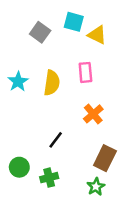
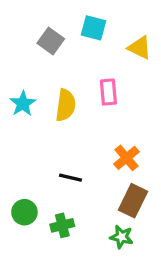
yellow triangle: (97, 35) -> (140, 48), moved
orange cross: (93, 114) -> (126, 158), moved
black line: (56, 140) -> (71, 178), turned 66
green star: (96, 187) -> (122, 237), turned -30

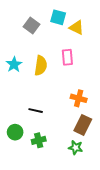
yellow triangle: (140, 48) -> (77, 28), moved
orange cross: (126, 158) -> (79, 98), turned -35
black line: (71, 178) -> (36, 111), moved

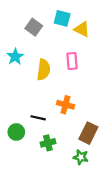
cyan star: (14, 64) -> (15, 57), moved
orange cross: (79, 98) -> (65, 105), moved
green circle: (15, 132) -> (16, 132), moved
green cross: (39, 140) -> (48, 143), moved

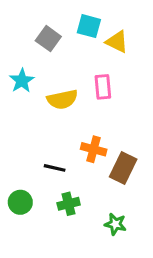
yellow semicircle: (44, 70) -> (62, 99), turned 70
green circle: (16, 132) -> (20, 202), moved
brown rectangle: (88, 133) -> (123, 168), moved

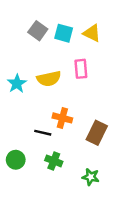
cyan square: (89, 26) -> (64, 33), moved
cyan star: (22, 81) -> (17, 84), moved
orange cross: (94, 149) -> (62, 118), moved
green cross: (69, 204) -> (54, 161), turned 35

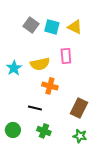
orange cross: (62, 118) -> (50, 86), moved
green star: (91, 177) -> (80, 136), moved

